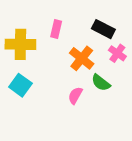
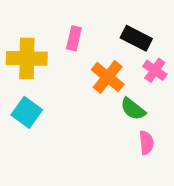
pink semicircle: (75, 95) -> (146, 143), moved, turned 144

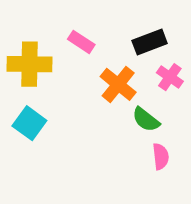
pink rectangle: (74, 38) -> (81, 42), turned -70
black rectangle: (136, 38) -> (150, 42), turned -48

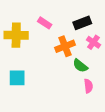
orange cross: (118, 84) -> (65, 46), turned 30
cyan square: (29, 123) -> (17, 78), moved, turned -36

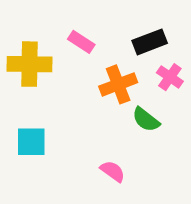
pink semicircle: (88, 86) -> (113, 171), moved, turned -48

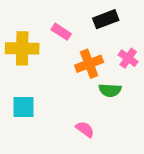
black rectangle: (150, 42) -> (106, 19), moved
green semicircle: (146, 120) -> (110, 90), turned -35

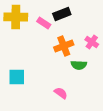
black rectangle: (106, 19) -> (62, 14), moved
yellow cross: (22, 48) -> (16, 17), moved

